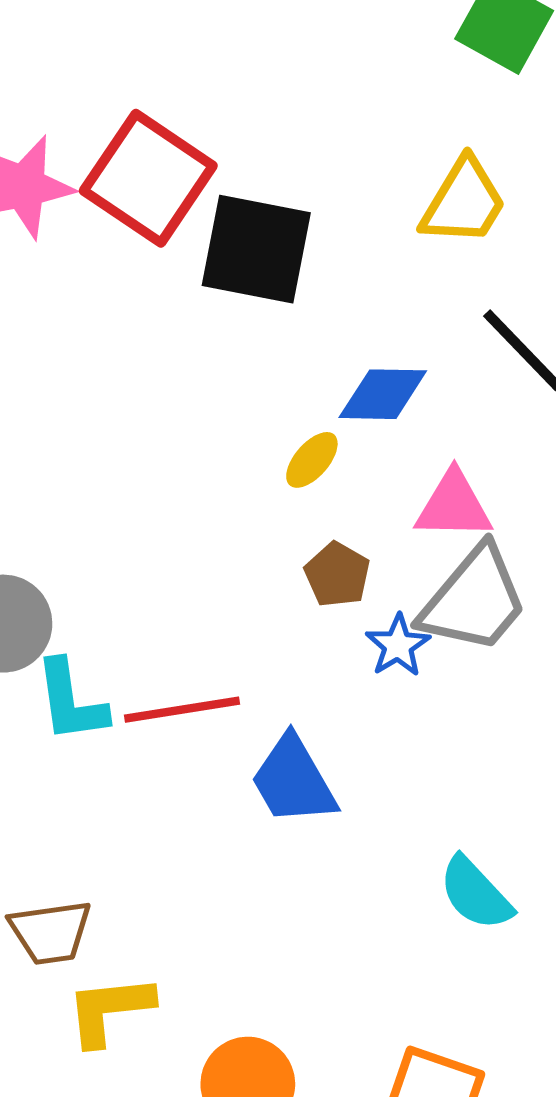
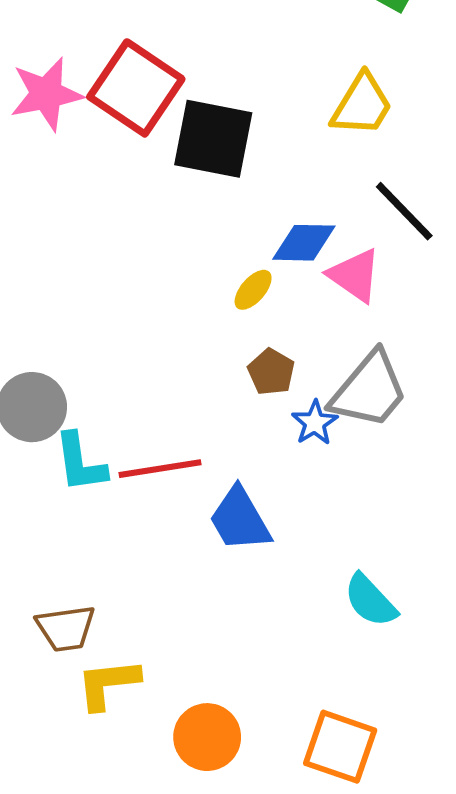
pink triangle: (454, 505) -> (355, 275), moved, turned 34

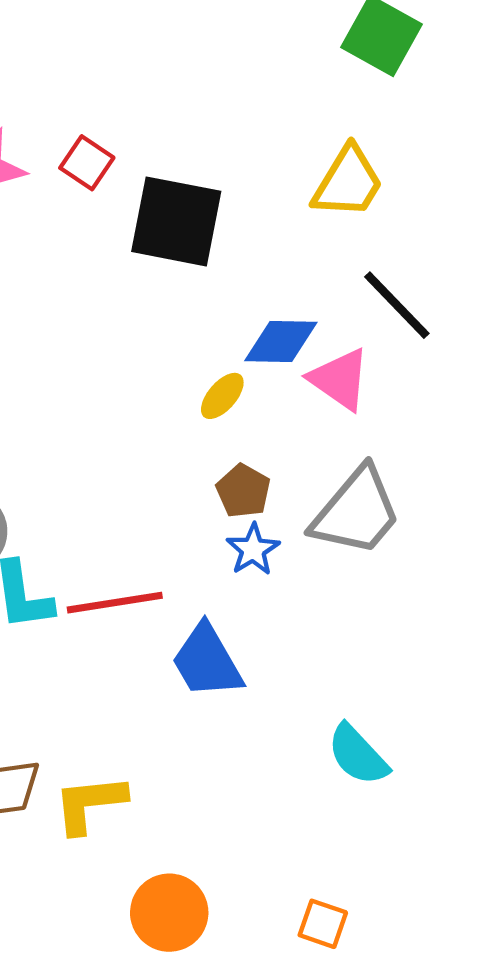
red square: (136, 88) -> (87, 163), size x0.5
blue star: (315, 423) -> (253, 550), moved
yellow L-shape: (108, 684) -> (90, 804), moved
orange square: (340, 747) -> (323, 924), size x0.6

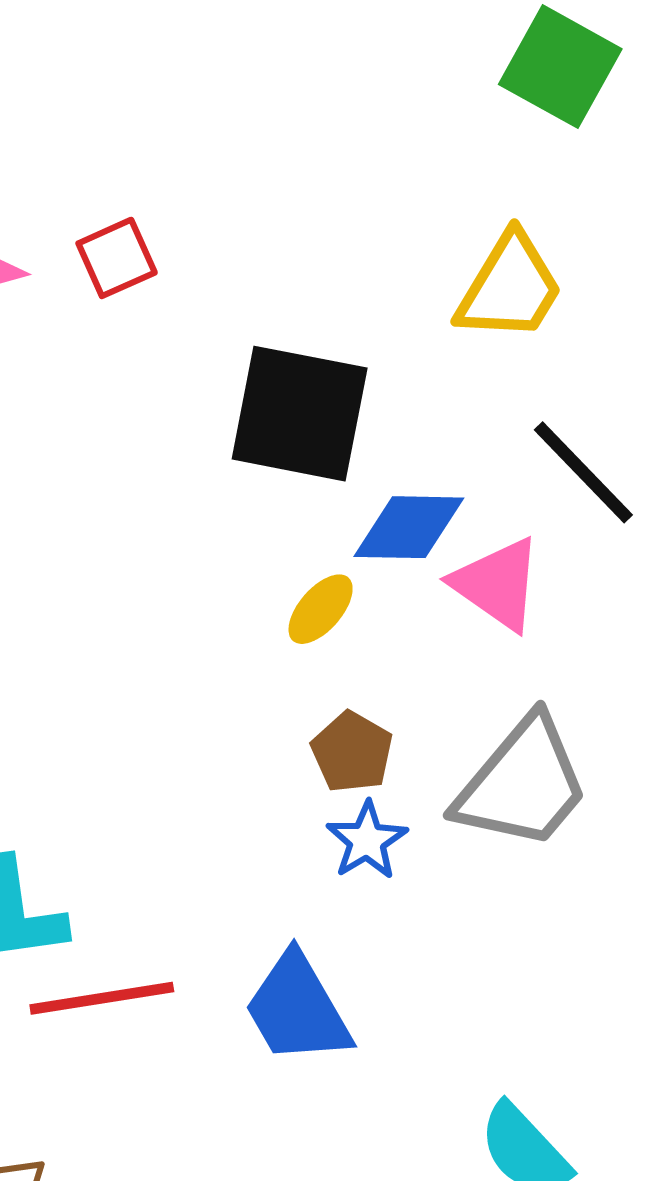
red square: (87, 163) -> (117, 258), turned 32
black square: (176, 221) -> (300, 414), moved
red line: (115, 603) -> (102, 998), moved

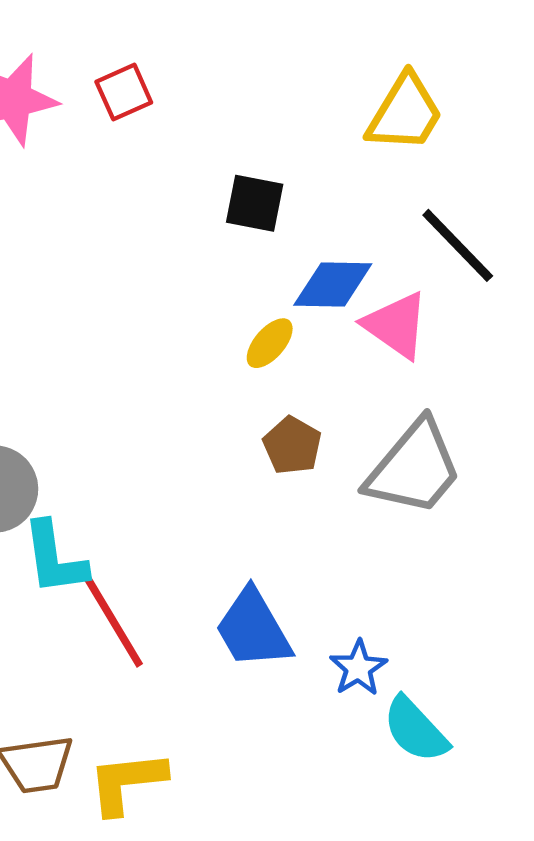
black square: (300, 414) -> (255, 203), size x0.6
blue star: (367, 840) -> (358, 668), moved
red line: (102, 998) -> (113, 621), turned 68

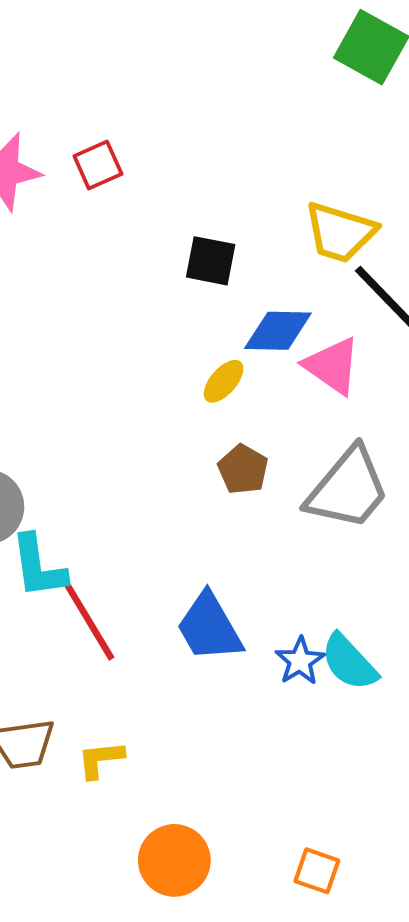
yellow trapezoid: (405, 113) -> (340, 232), moved, turned 76
cyan semicircle: (416, 730) -> (349, 662), moved
yellow L-shape: (127, 782) -> (101, 759), size x0.7

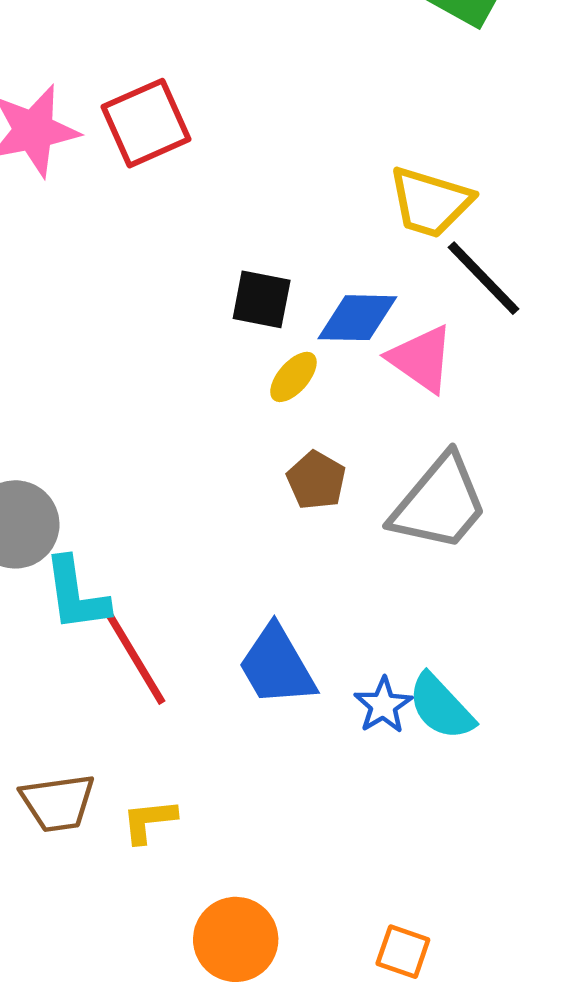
red square: (98, 165) -> (146, 123), size x1.5
black square: (211, 261) -> (262, 299), moved

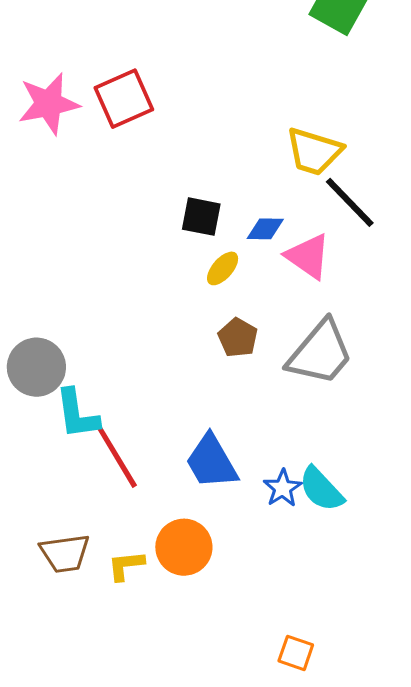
blue diamond: (357, 318) -> (265, 229), size x0.7
orange circle: (236, 939) -> (184, 547), moved

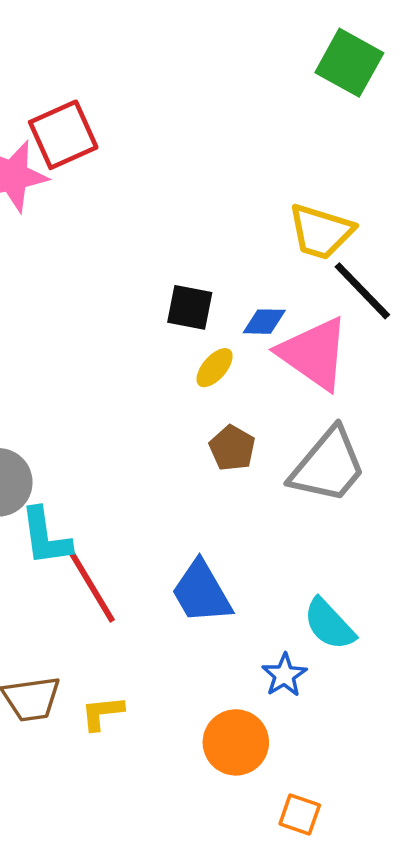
red square: (124, 99) -> (63, 135), moved
pink triangle: (308, 256) -> (314, 353), size x1.4
blue star: (283, 488) -> (284, 675), moved
orange circle: (184, 547) -> (236, 742), moved

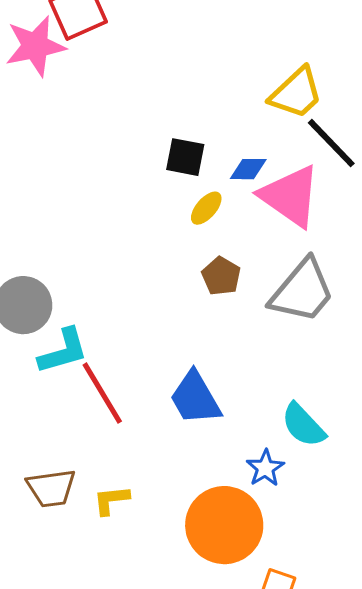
yellow trapezoid: (321, 232) -> (296, 93), turned -60
cyan L-shape: (45, 537) -> (63, 351), turned -98
orange circle: (236, 742) -> (224, 525), size x1.4

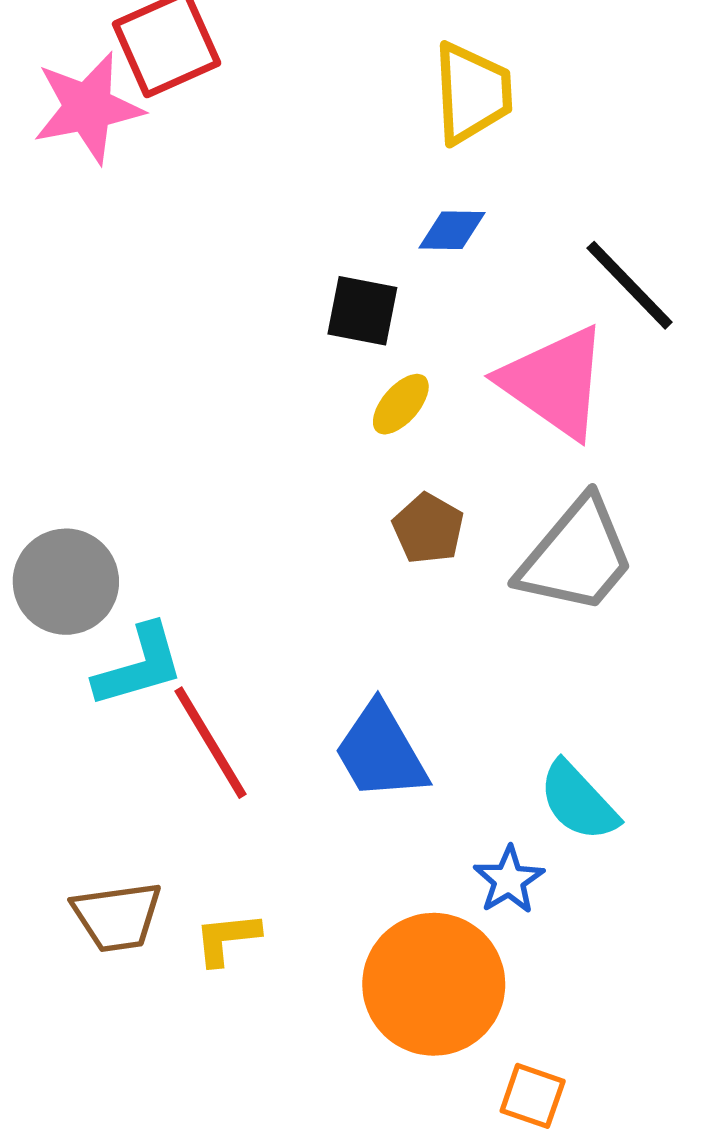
yellow trapezoid: (296, 93) -> (472, 93), moved, turned -50
blue diamond: (248, 169) -> (452, 230), moved

